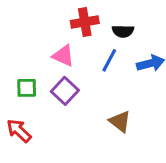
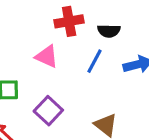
purple square: (65, 91) -> (48, 111), moved

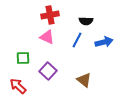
red cross: (69, 21) -> (50, 15), moved

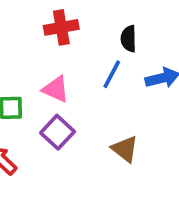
black semicircle: (86, 21) -> (129, 39), turned 88
pink triangle: (47, 37) -> (56, 89), moved

